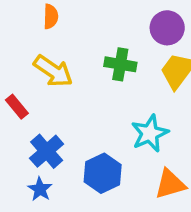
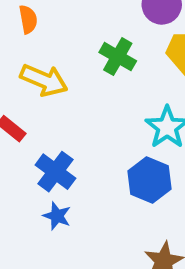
green cross: (120, 64) -> (118, 57), turned 32
blue hexagon: (103, 173) -> (150, 180), moved

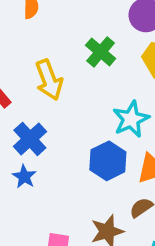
yellow arrow: (44, 80) -> (49, 80), moved, turned 36

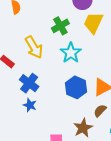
green cross: (101, 52) -> (60, 26), turned 30
cyan star: (131, 119) -> (71, 53), moved

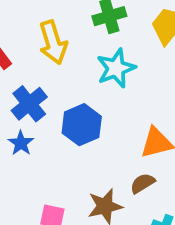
blue hexagon: (76, 87) -> (82, 125), moved

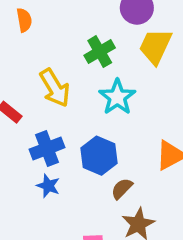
blue cross: (29, 104) -> (47, 148), turned 32
brown semicircle: (143, 183) -> (122, 189), moved

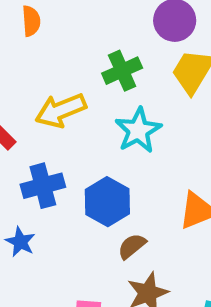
yellow arrow: (55, 88) -> (61, 110), turned 93
blue star: (48, 186) -> (20, 242), moved

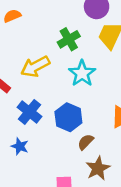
orange semicircle: (31, 21) -> (12, 16), turned -102
blue cross: (43, 186) -> (29, 112), turned -30

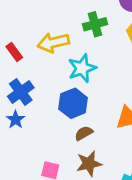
cyan star: (82, 73) -> (82, 68), moved
blue cross: (29, 112) -> (21, 92), moved

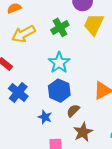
yellow arrow: (53, 43) -> (24, 34), moved
blue star: (16, 120) -> (45, 117), moved

